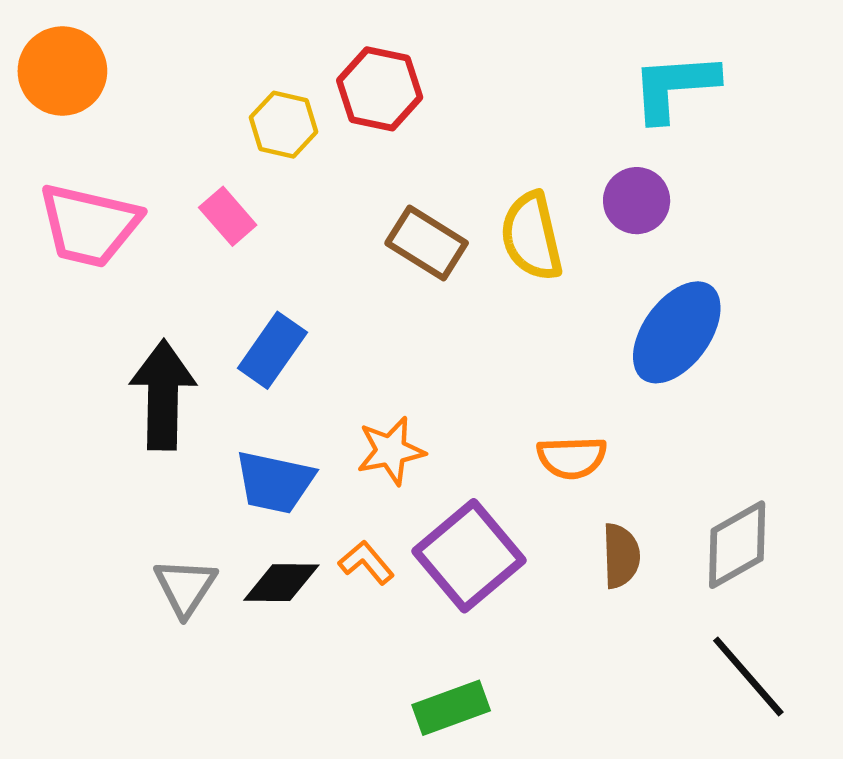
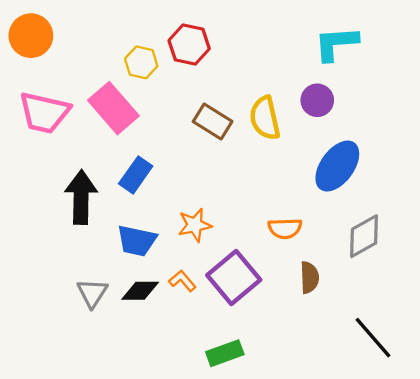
pink rectangle: (228, 216) -> (113, 108), size x1.8
gray diamond: (737, 545) -> (364, 236), moved

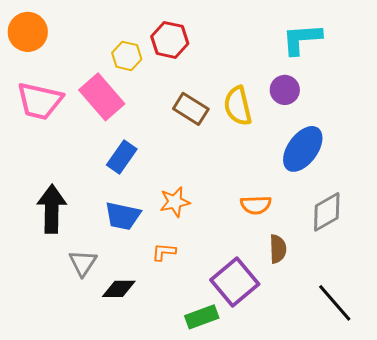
black arrow: (81, 197) -> (52, 209), moved
purple square: (234, 277) -> (235, 282), moved
orange L-shape: (182, 281) -> (164, 252), turned -45
black diamond: (140, 291) -> (119, 289), moved

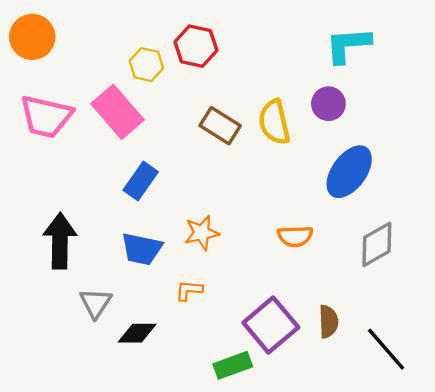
brown semicircle: (278, 249) -> (328, 322), moved

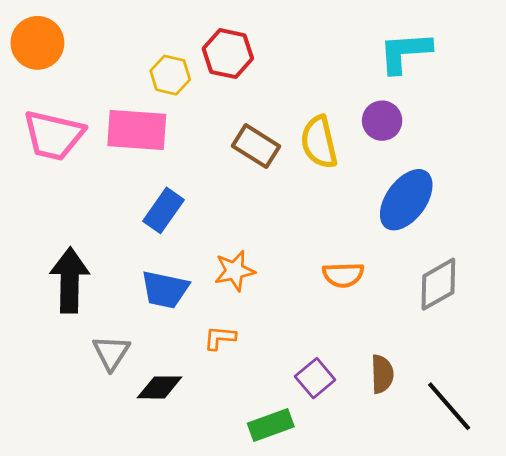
pink rectangle: (118, 112) -> (137, 130), turned -45
purple square: (271, 325) -> (315, 378), size x0.6

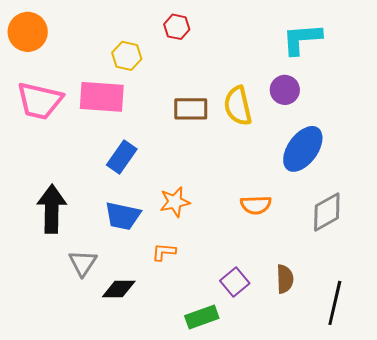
red hexagon: (228, 54) -> (177, 27), moved, size x0.7
brown rectangle: (256, 146) -> (191, 109), turned -32
black line: (449, 406) -> (335, 303), turned 54

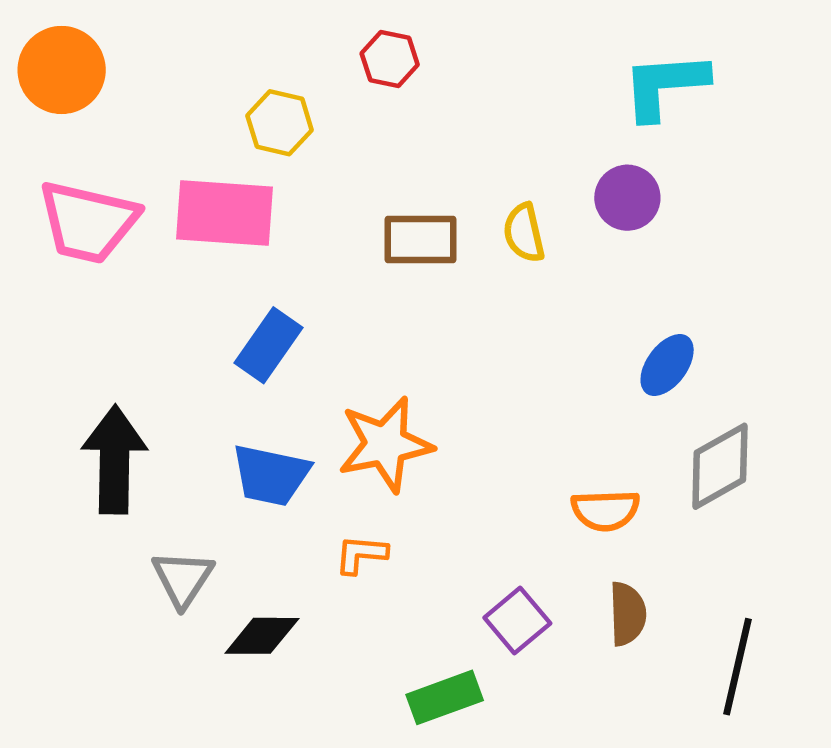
yellow semicircle: (238, 106) -> (524, 233), size x0.7
blue ellipse: (303, 149) -> (667, 365), moved, size x0.6
orange star: (175, 202) -> (385, 444), size x1.4
orange semicircle: (256, 205) -> (605, 510), moved

